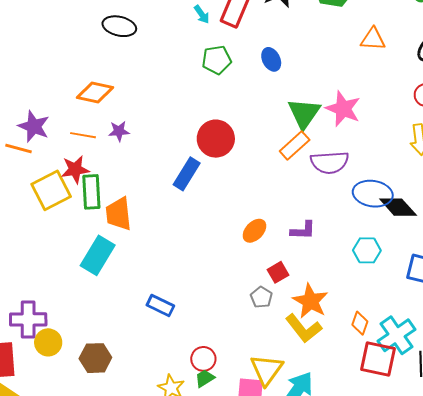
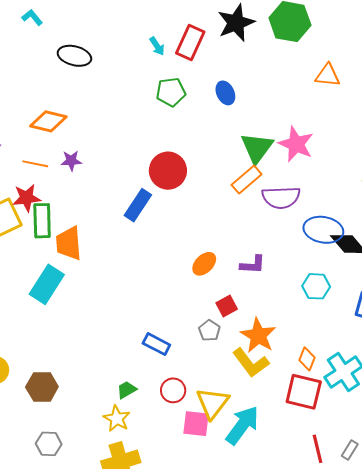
blue rectangle: (160, 305) -> (156, 344), moved
red circle: (203, 359) -> (173, 390), moved
red square: (378, 359) -> (304, 392), moved
green trapezoid: (205, 378) -> (127, 390), moved

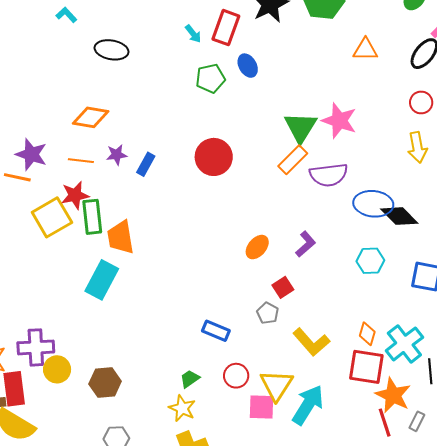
blue ellipse: (225, 93) -> (248, 66), moved
blue rectangle: (138, 205) -> (146, 164), moved, size x0.7
purple L-shape: (253, 265) -> (306, 244), turned -40
orange star: (258, 336) -> (393, 395), moved

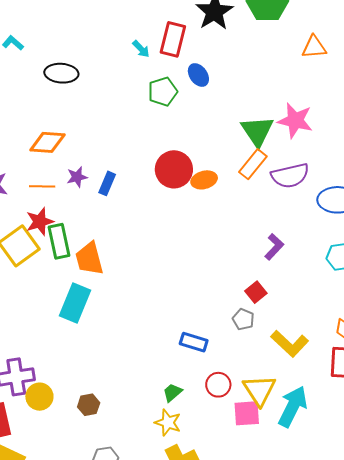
orange ellipse: (257, 247) -> (204, 180), moved, turned 40
brown hexagon: (105, 383) -> (89, 405), size x0.7

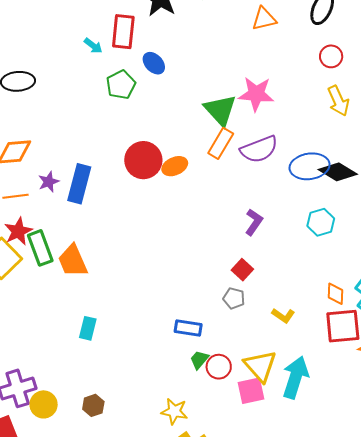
blue rectangle: (107, 183) -> (79, 184), size x1.6
cyan rectangle: (75, 303) -> (88, 328), moved, size x0.6
yellow L-shape: (290, 344) -> (283, 316), size x0.6
green trapezoid: (172, 392) -> (199, 360), moved

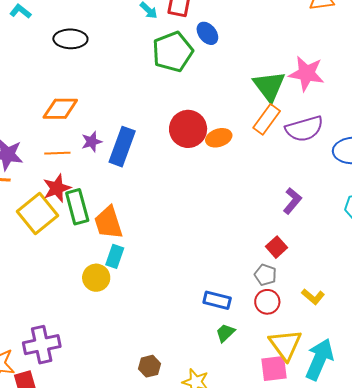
green pentagon: (121, 85) -> (173, 52), size x1.4
cyan rectangle: (88, 328) -> (115, 256), moved
red circle: (219, 367) -> (267, 302), moved
yellow circle: (44, 404) -> (96, 278), moved
brown hexagon: (93, 405) -> (149, 366), moved

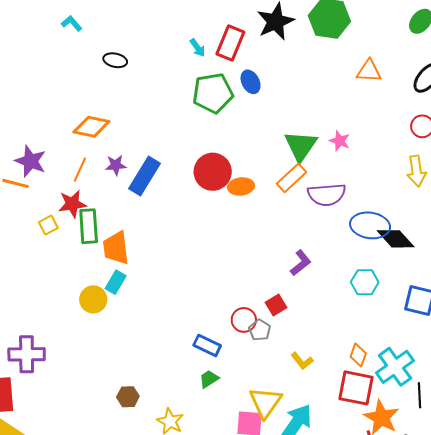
black ellipse: (70, 39) -> (115, 60), size x0.7
pink star: (306, 74) -> (340, 141), size x0.6
orange line: (57, 153) -> (80, 170), turned -75
yellow square: (38, 214) -> (48, 225), size x0.5
red circle: (267, 302) -> (244, 320), moved

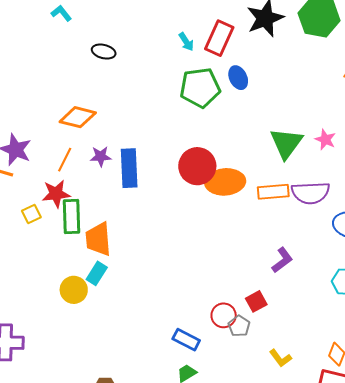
blue rectangle: (145, 176) -> (129, 168), turned -36
orange rectangle: (292, 178) -> (273, 192), moved, turned 36
orange ellipse: (241, 186) -> (225, 182), size x1.5

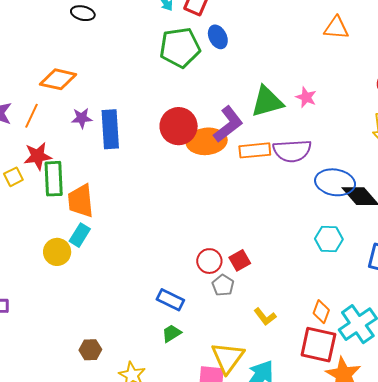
green triangle: (286, 143) -> (267, 102), turned 39
orange line: (65, 160) -> (31, 116), moved
purple L-shape: (282, 260) -> (228, 124), moved, size x1.4
red circle: (224, 315) -> (209, 261), moved

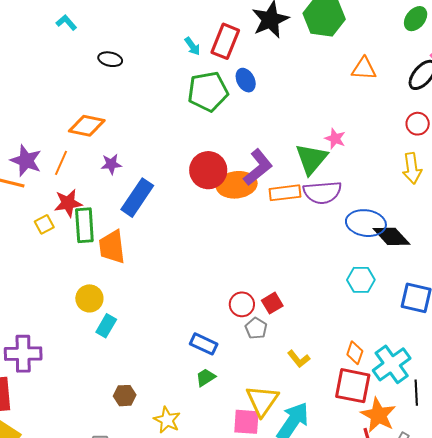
green triangle: (267, 102) -> (311, 159), moved, turned -33
blue rectangle: (110, 129) -> (137, 198), moved, turned 39
cyan rectangle: (80, 235) -> (106, 326), moved

